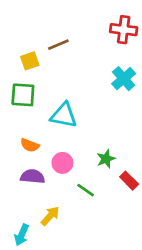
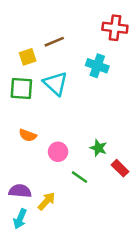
cyan cross: (124, 79) -> (97, 66), moved, turned -30
cyan triangle: (64, 115) -> (55, 83), moved, turned 32
green star: (106, 159) -> (98, 148), turned -30
purple semicircle: (32, 176) -> (20, 191), moved

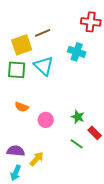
yellow square: (28, 57) -> (22, 45), size x1.5
green line: (80, 177) -> (77, 144), moved

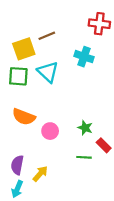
orange semicircle: (22, 107) -> (24, 117), size x1.5
green line: (77, 144) -> (84, 157), turned -32
purple semicircle: (16, 151) -> (17, 165), turned -84

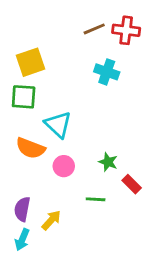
brown line: (47, 36) -> (94, 29), moved
cyan triangle: (48, 72) -> (58, 125), moved
green line: (84, 157) -> (96, 199), moved

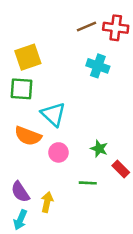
purple semicircle: (22, 209) -> (20, 192), turned -45
yellow arrow: (51, 220) -> (47, 202), turned -30

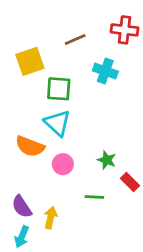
brown line: (86, 27) -> (75, 40), moved
green square: (22, 89) -> (59, 89), moved

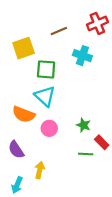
red cross: (124, 30) -> (97, 23), turned -30
green line: (94, 197) -> (86, 154), moved
purple semicircle: (22, 207) -> (16, 150), moved

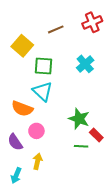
yellow square: (24, 48) -> (22, 46), turned -30
cyan cross: (82, 56) -> (85, 64), moved, turned 30
green star: (83, 125) -> (79, 119), size x1.5
pink circle: (49, 128) -> (36, 131), moved

